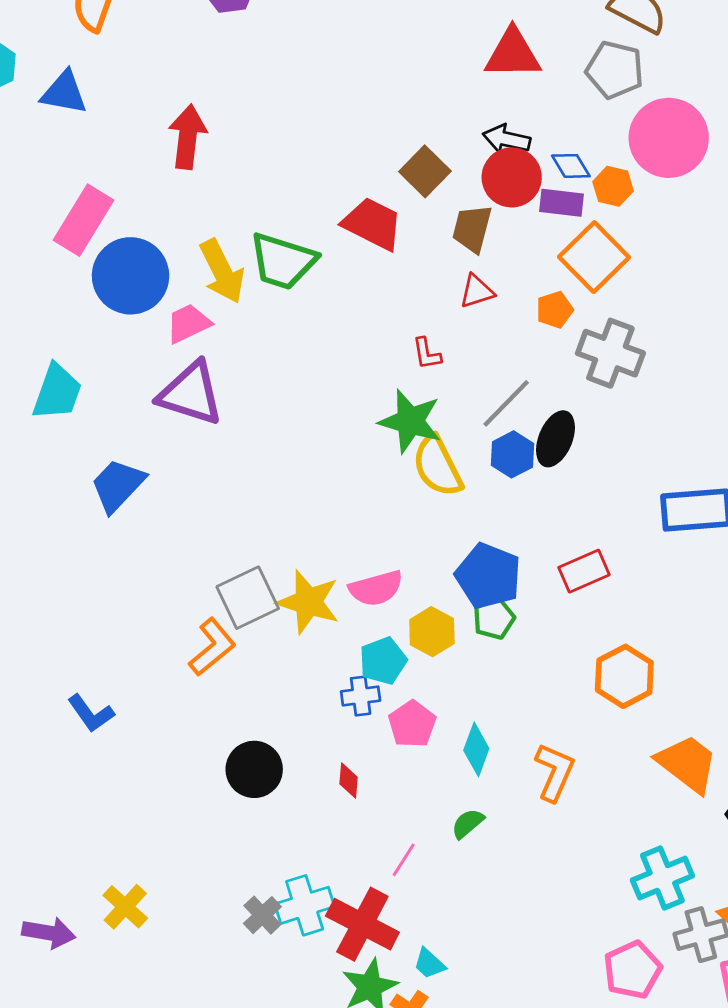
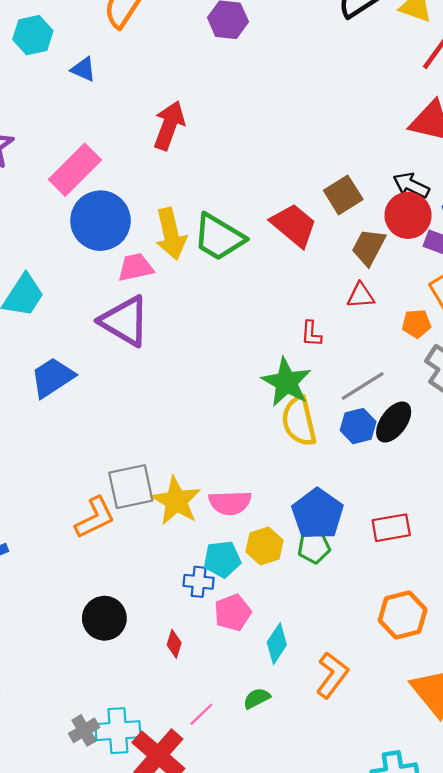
blue triangle: (64, 93) -> (83, 69), size x0.7

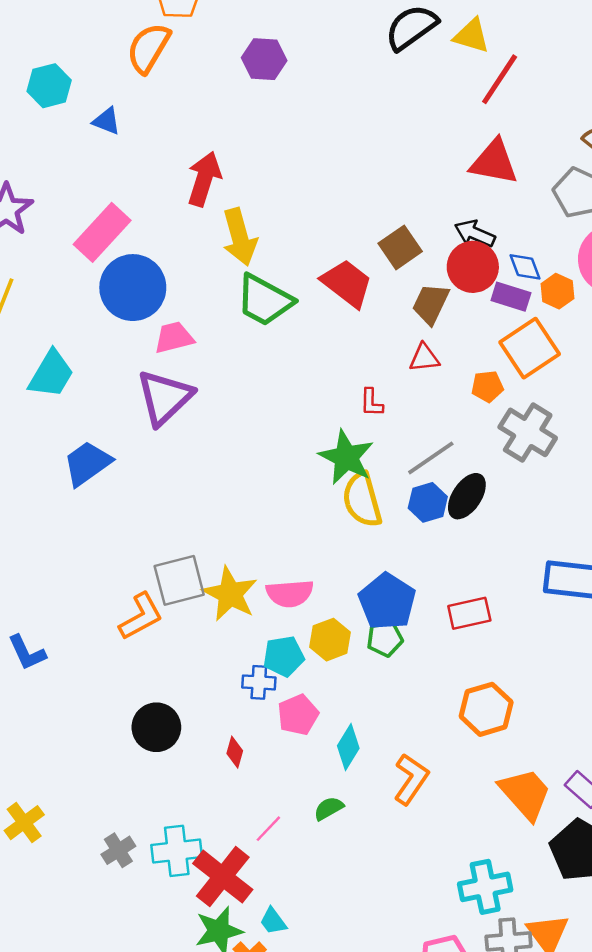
yellow arrow: (171, 234) -> (240, 237), moved
purple triangle: (125, 321) -> (164, 397), turned 48
gray cross: (84, 730) -> (118, 850), moved

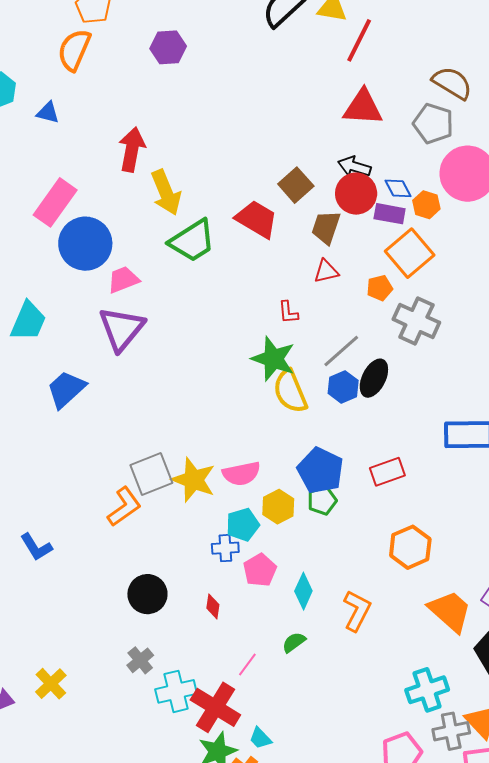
green trapezoid: (265, 300) -> (192, 241), turned -54
gray cross: (118, 850) -> (140, 660), moved

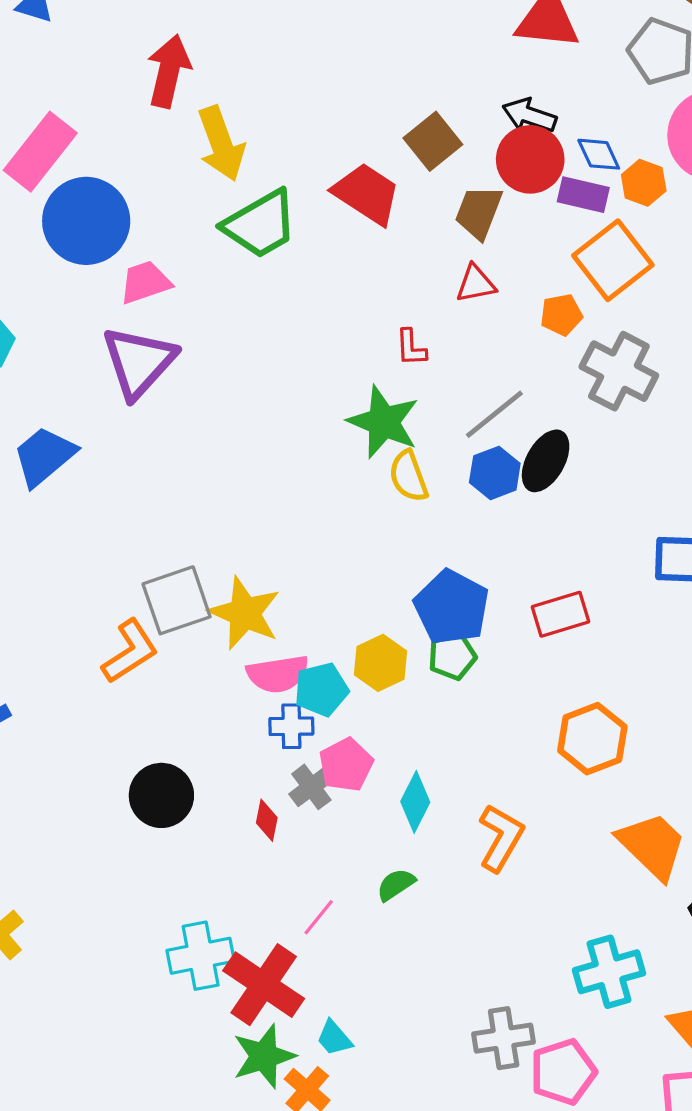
yellow semicircle: (290, 391) -> (408, 476), size x0.7
pink semicircle: (241, 474) -> (278, 674), moved
gray cross: (140, 660) -> (311, 787), moved
gray cross: (451, 731) -> (504, 1038), moved

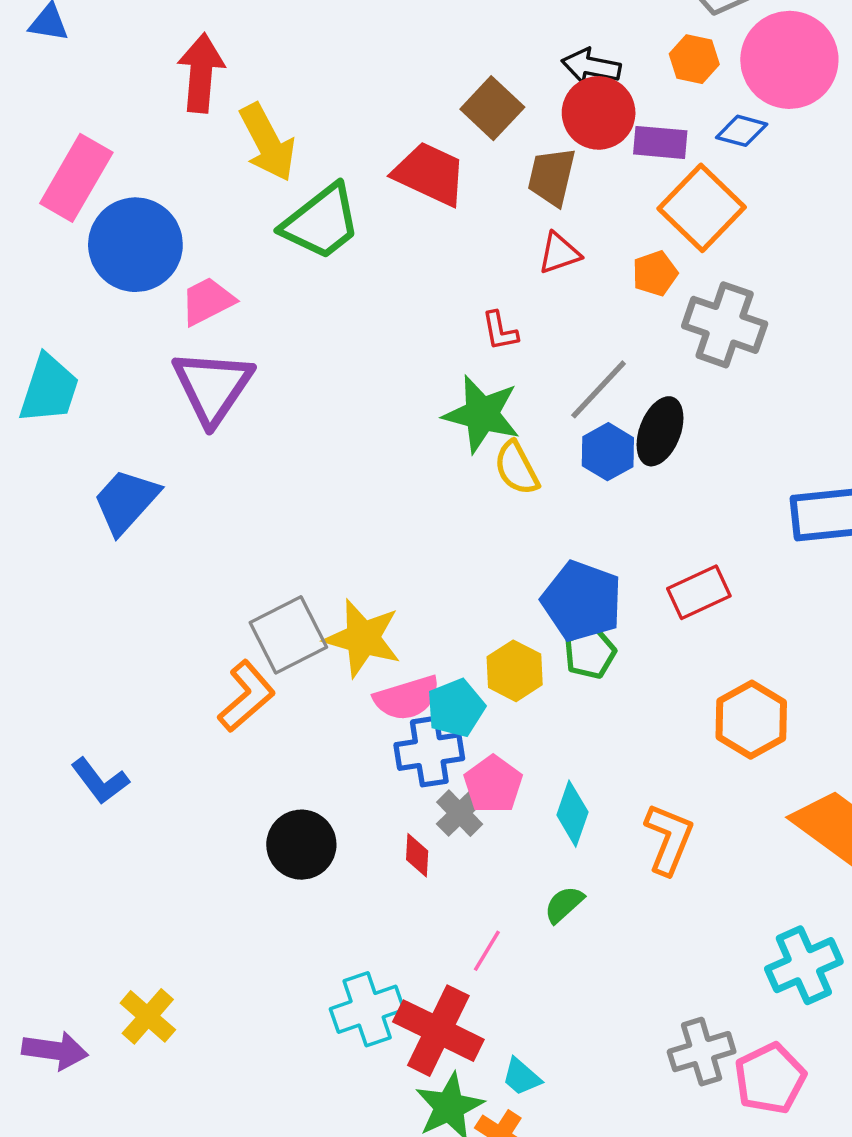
blue diamond: (599, 154) -> (742, 131), moved, turned -42
orange hexagon: (644, 183) -> (694, 59), moved
blue cross: (291, 726) -> (429, 752), size x1.4

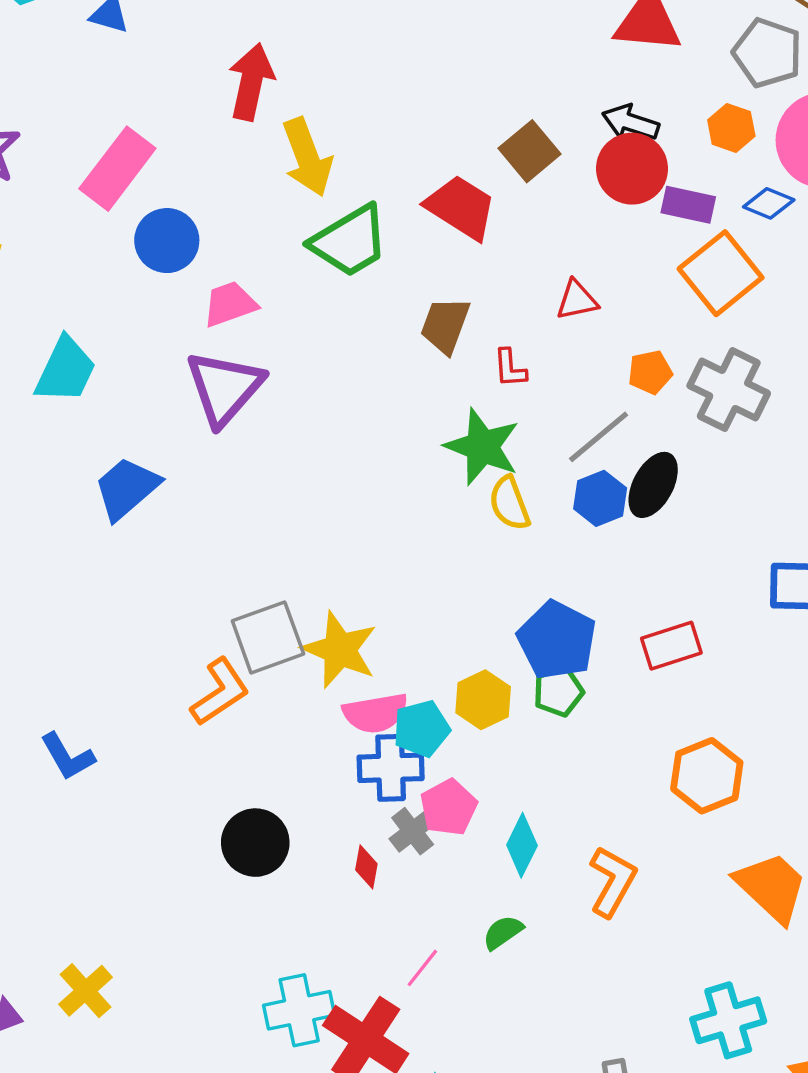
brown trapezoid: (552, 177) -> (445, 325), moved
blue circle: (135, 245) -> (167, 241), size x0.7
orange pentagon: (655, 273) -> (650, 372), moved

